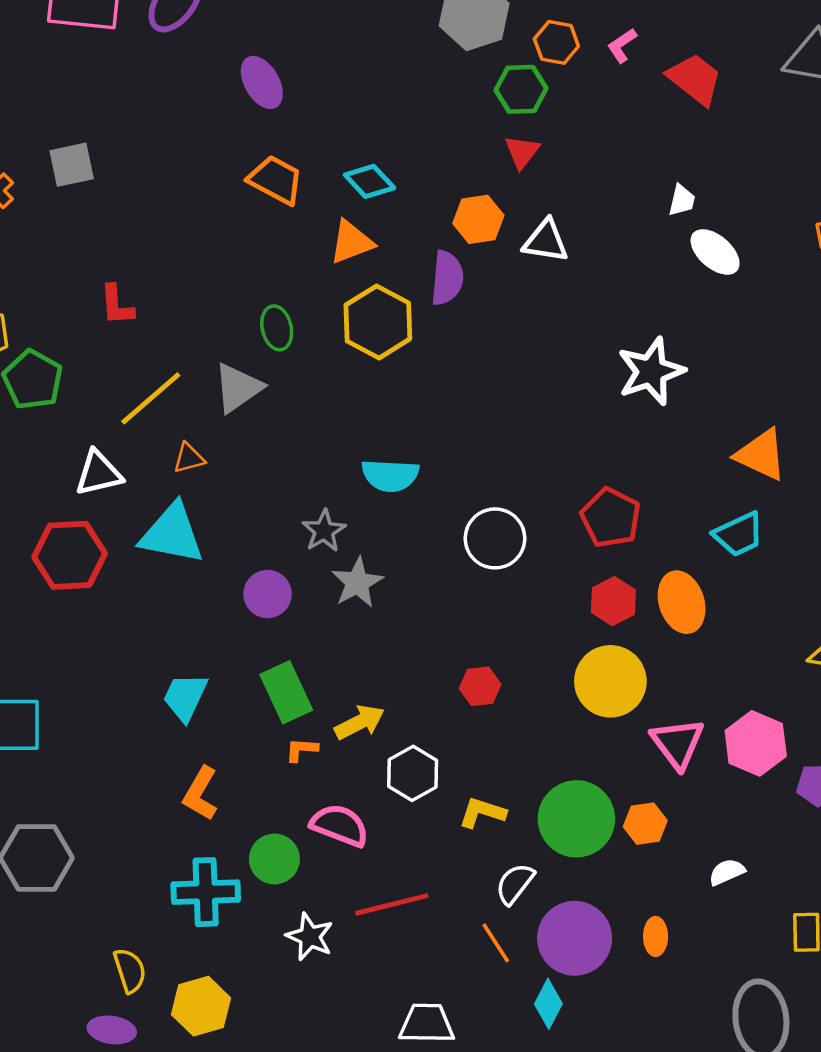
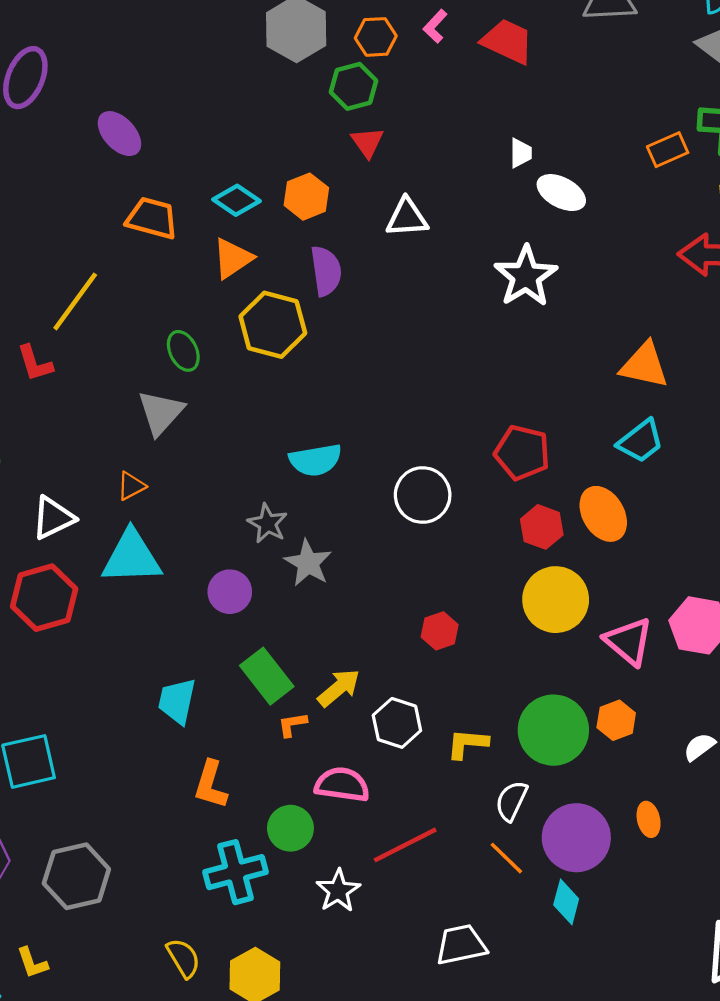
orange hexagon: (478, 219) -> (306, 197), moved
white star: (651, 371) -> (526, 276), moved
yellow line: (151, 398) -> (75, 301), moved
white star: (310, 937) -> (338, 891), turned 30

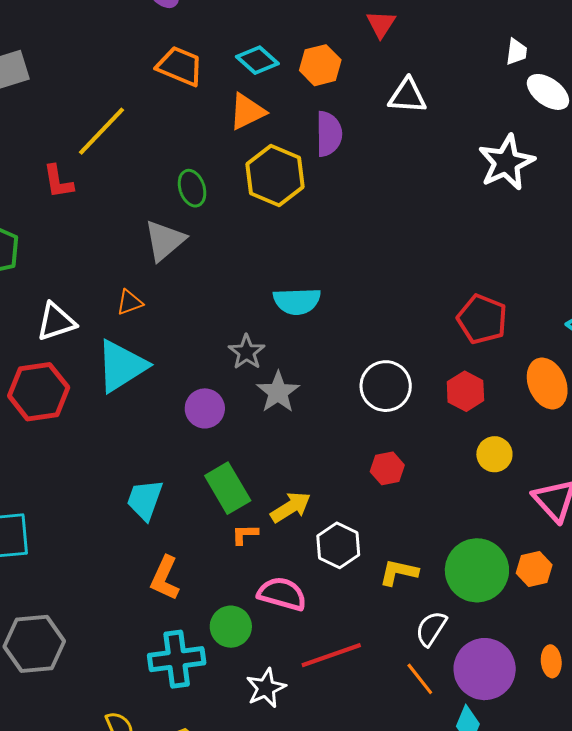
white circle: (423, 495) -> (386, 386), moved
red hexagon: (542, 527) -> (465, 391), moved
cyan triangle: (132, 557) -> (121, 366), turned -38
yellow circle: (556, 600) -> (494, 454), size x0.6

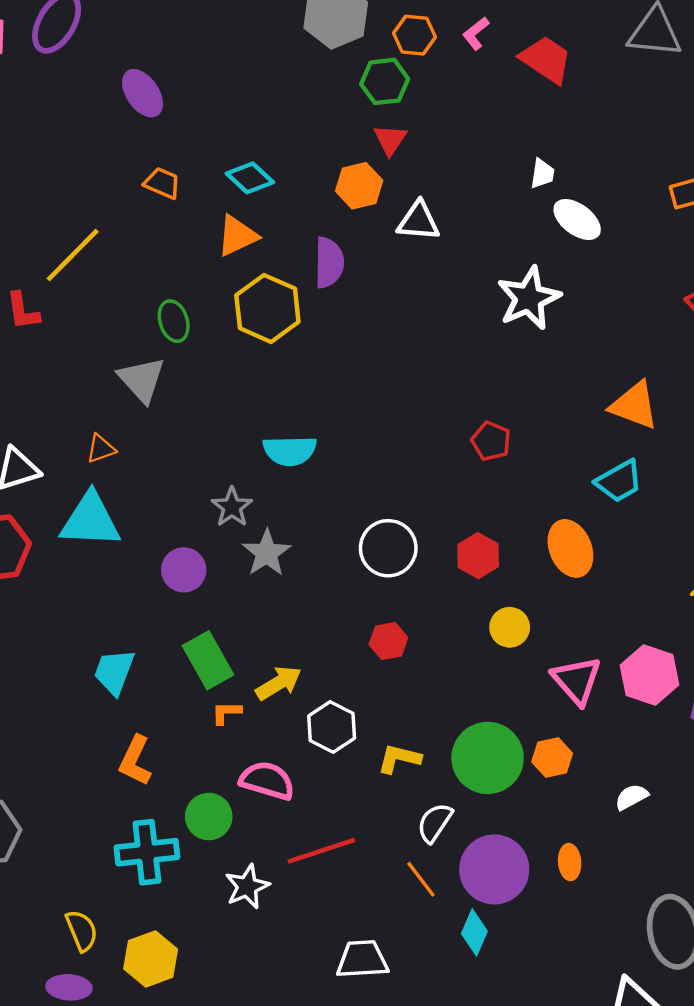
orange hexagon: (320, 65) -> (359, 186), moved
orange trapezoid: (180, 66) -> (162, 183), size x0.7
gray triangle: (165, 241) -> (142, 380), turned -33
red pentagon: (482, 319) -> (491, 441), moved, size x0.7
cyan triangle: (121, 366) -> (90, 520), turned 34

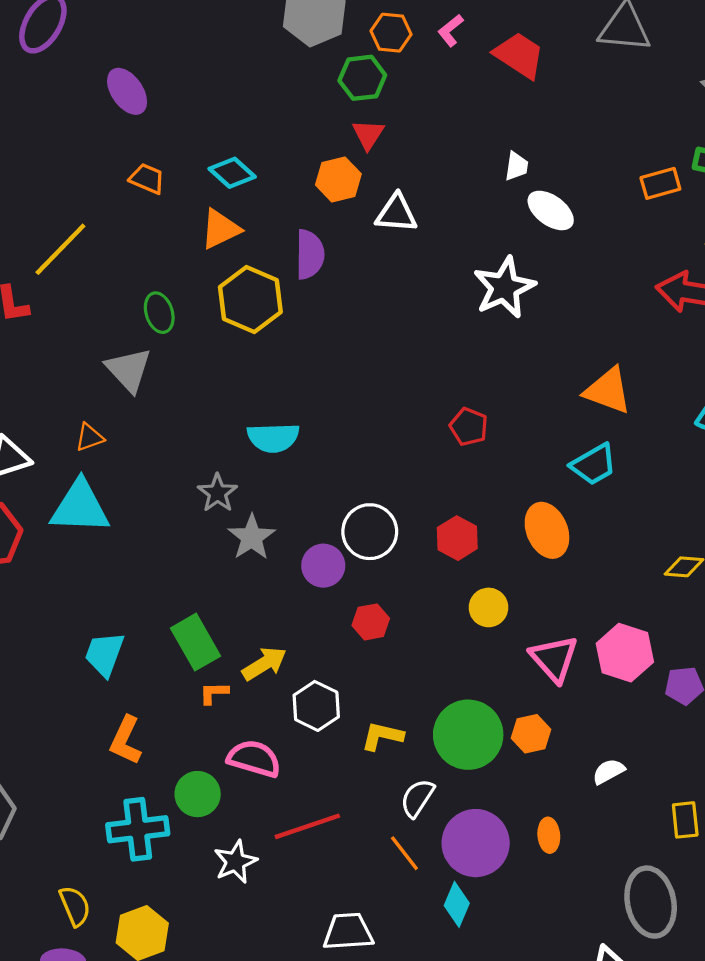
purple circle: (184, 570) -> (323, 566), moved

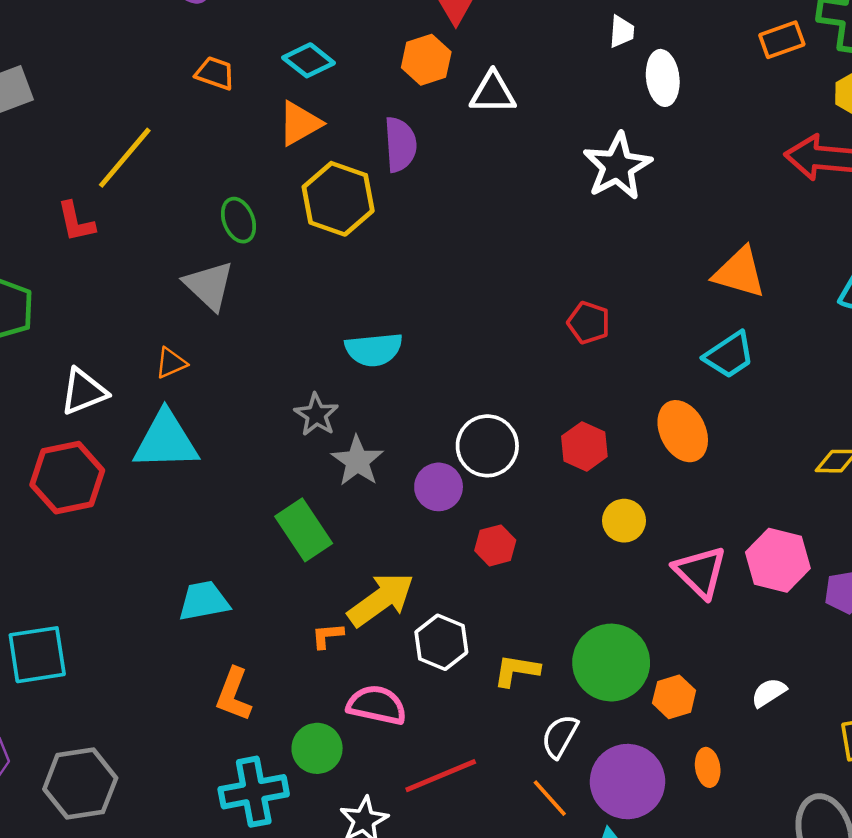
white ellipse: (551, 210) -> (663, 78), turned 51
green rectangle: (196, 642) -> (304, 530), moved
cyan trapezoid: (104, 654) -> (204, 601), turned 63
yellow arrow: (264, 664) -> (381, 599), size x1.4
orange hexagon: (531, 734) -> (674, 697), moved

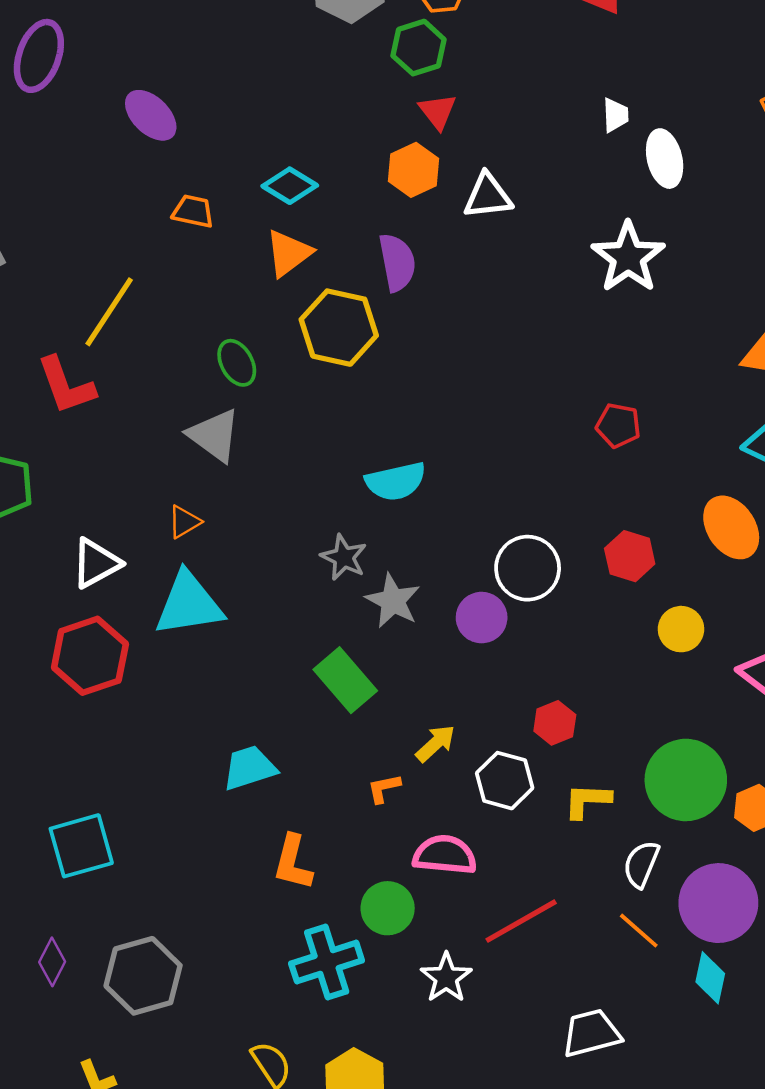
red L-shape: (76, 222) -> (66, 385), size x1.4
red hexagon: (495, 545) -> (555, 723), moved
yellow arrow: (381, 599) -> (436, 743), size x0.6

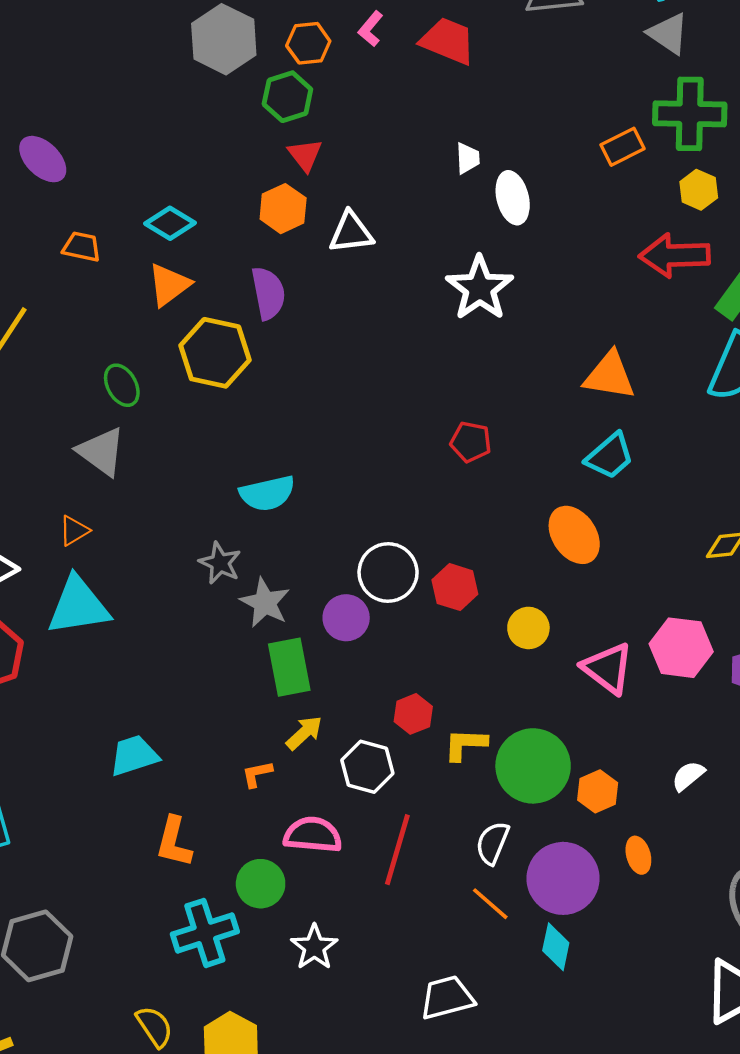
red hexagon: (630, 556) -> (455, 587), moved
green rectangle: (345, 680) -> (289, 667), moved, turned 30
yellow L-shape: (587, 801) -> (465, 744), moved
red line: (521, 921) -> (397, 850), moved, turned -44

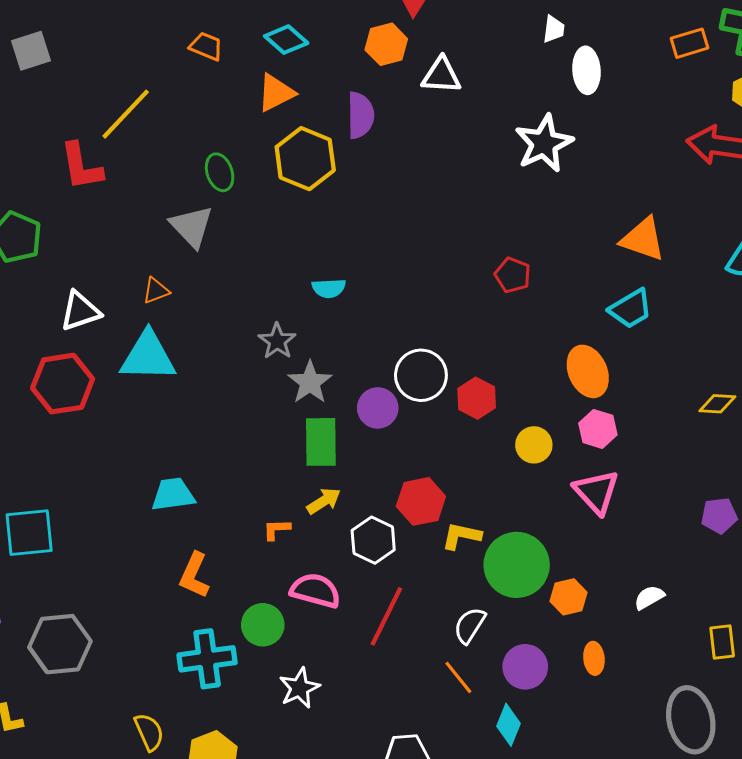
cyan semicircle: (267, 493) -> (329, 288), size x0.7
pink hexagon: (681, 648) -> (598, 429), moved, size x0.7
red hexagon: (413, 714) -> (421, 501), size x1.4
purple circle: (563, 878) -> (525, 667), size x0.7

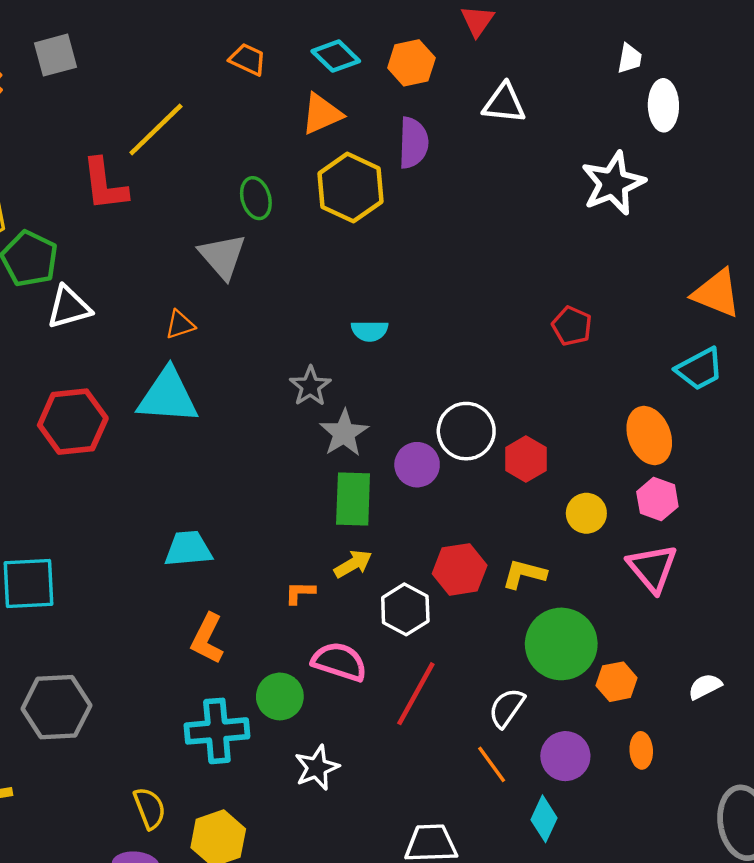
orange hexagon: (386, 44) -> (411, 63), moved
white triangle: (80, 311) -> (69, 307), moved
yellow L-shape: (461, 536) -> (524, 574), moved

